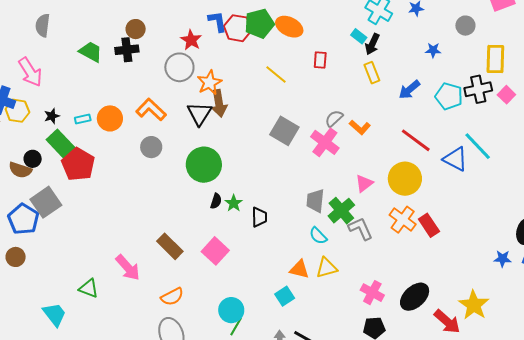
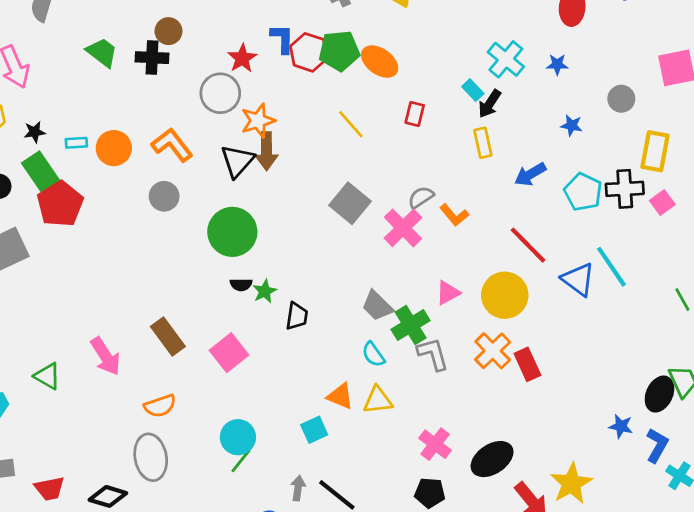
black semicircle: (216, 201) -> (241, 285), turned 63
gray trapezoid: (315, 201) -> (377, 306), turned -60

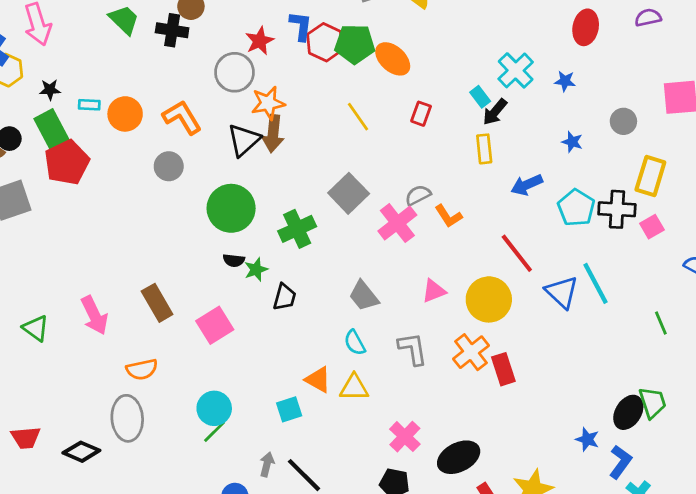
green cross: (411, 325) -> (297, 229), moved

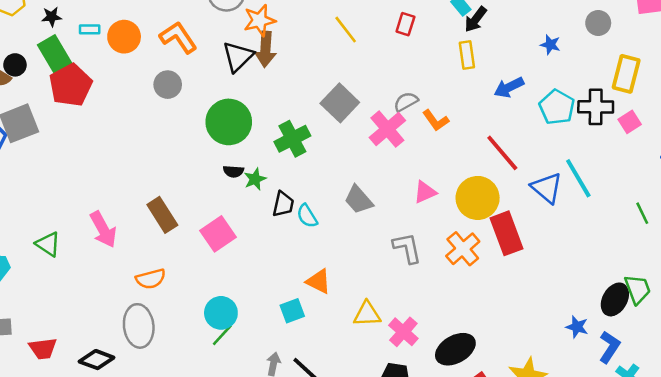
cyan semicircle: (355, 343) -> (307, 216), moved
red rectangle: (503, 369) -> (506, 233), moved, size x1.4
yellow triangle: (354, 388) -> (367, 314), moved

